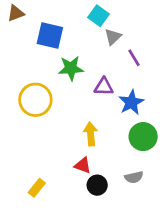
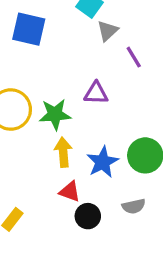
green star: (71, 68) -> (55, 114), moved
blue star: (131, 102) -> (103, 162), moved
yellow arrow: (91, 134) -> (63, 152), moved

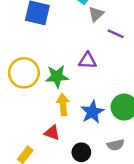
purple line: (134, 57) -> (116, 34), turned -35
red triangle: (70, 192) -> (52, 133), moved

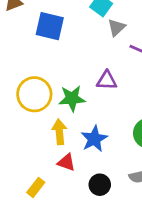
yellow arrow: (63, 105) -> (59, 132), moved
blue star: (92, 112) -> (94, 139), moved

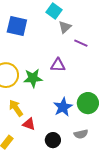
yellow arrow: (59, 132) -> (16, 108), moved, turned -30
blue star: (94, 139) -> (63, 107), moved

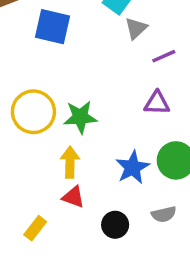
purple line: (81, 43) -> (164, 56), turned -48
purple triangle: (58, 65) -> (157, 103), moved
yellow arrow: (16, 108) -> (70, 162), moved, turned 36

